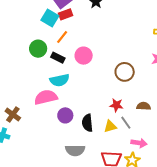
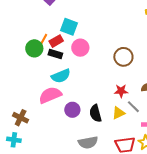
red rectangle: (66, 14) -> (56, 41), moved
cyan square: (50, 18) -> (69, 27), moved
orange line: (62, 37) -> (43, 40), moved

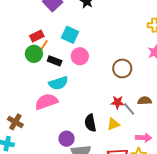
red rectangle: (56, 41) -> (37, 36), moved
gray line: (133, 107) -> (129, 109), moved
purple circle: (72, 110) -> (67, 139), moved

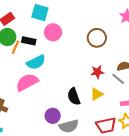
orange line: (43, 46) -> (15, 47), moved
gray line: (129, 109) -> (118, 79), moved

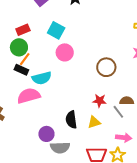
black rectangle: (29, 41) -> (21, 70), moved

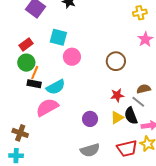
black semicircle: (71, 120) -> (131, 116), moved
purple circle: (46, 134) -> (90, 119), moved

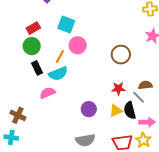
orange line: (35, 73) -> (60, 57), moved
black rectangle: (34, 84) -> (37, 68), turned 48
pink semicircle: (47, 107) -> (47, 93), size x0.7

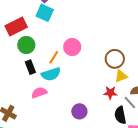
cyan square: (66, 24) -> (45, 13), moved
red rectangle: (33, 28) -> (16, 27), moved, size x1.5
yellow triangle: (116, 111) -> (121, 76), moved

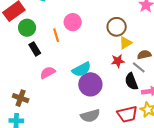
orange line: (54, 57) -> (56, 35), turned -40
cyan semicircle: (51, 74) -> (82, 69), moved
purple circle: (79, 111) -> (90, 84), size x1.5

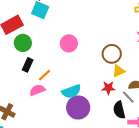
orange line: (56, 35) -> (45, 75), moved, turned 56
black rectangle: (35, 49) -> (28, 65), turned 48

